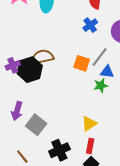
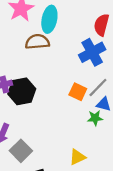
blue cross: (90, 25) -> (92, 52), size x1.6
brown semicircle: (42, 57) -> (37, 42), moved

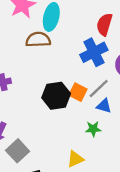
black hexagon: (22, 91) -> (56, 96), moved
green star: (95, 118) -> (93, 129), moved

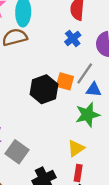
blue cross: (94, 52) -> (73, 38), size x0.6
green star: (93, 129) -> (88, 115), size x1.5

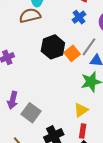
orange square: (65, 81) -> (72, 53), turned 35
black hexagon: (44, 89) -> (53, 47), moved

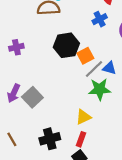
gray line: (89, 47) -> (94, 69), moved
gray square: (31, 113) -> (32, 97), moved

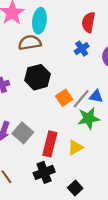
black hexagon: (66, 45) -> (37, 77), moved
orange square: (85, 56) -> (64, 98), moved
red rectangle: (81, 139) -> (50, 144), moved, size x1.6

